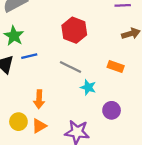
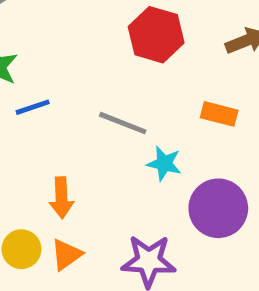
red hexagon: (74, 30) -> (156, 35), moved
purple circle: (112, 110) -> (218, 208), size x1.5

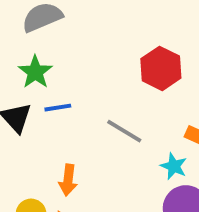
cyan star: (164, 163) -> (174, 166), moved

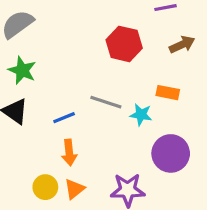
blue line: (58, 108) -> (64, 118), moved
cyan star: (174, 166) -> (141, 115), moved

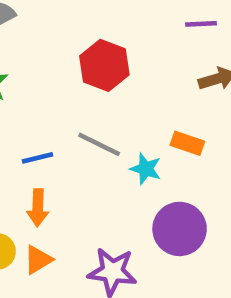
red hexagon: (124, 44) -> (104, 65), moved

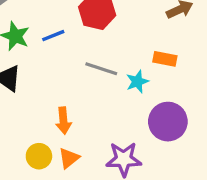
blue line: (37, 158) -> (53, 36), moved
cyan star: (146, 169) -> (137, 82), turned -30

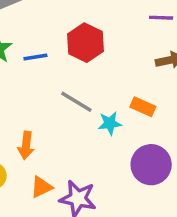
purple circle: (168, 122) -> (151, 165), moved
orange triangle: (69, 158) -> (41, 187), moved

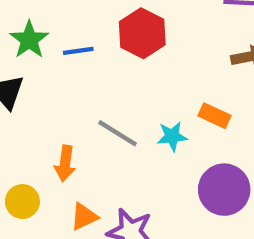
gray line: (76, 102) -> (118, 133), moved

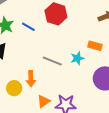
blue line: (78, 51) -> (28, 27), turned 48
yellow circle: (22, 202) -> (14, 88), moved

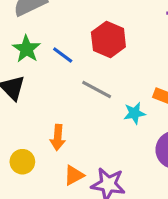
gray line: (52, 61) -> (97, 89), moved
yellow circle: (14, 88) -> (22, 162), moved

